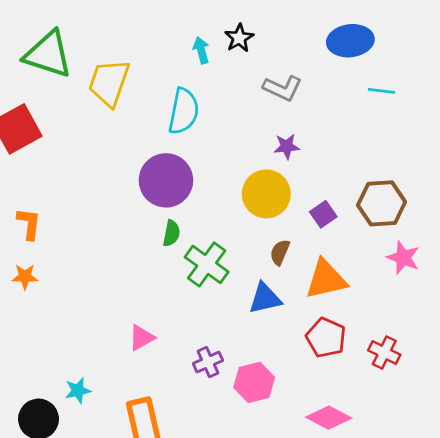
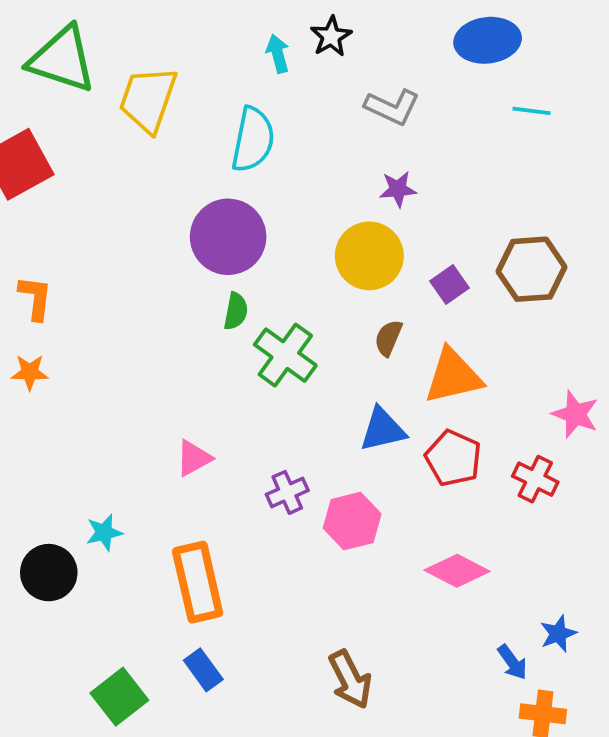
pink star: (403, 258) -> (575, 414), moved
blue triangle: (265, 298) -> (383, 429), moved

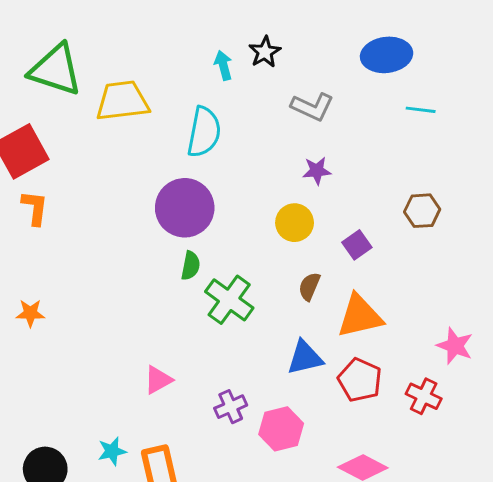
yellow trapezoid: (148, 99) -> (122, 101), turned 64
yellow circle: (369, 256) -> (295, 223), size x0.7
brown hexagon: (531, 269) -> (422, 211), moved, size x0.7
orange L-shape: (35, 298) -> (35, 208), moved
cyan star: (104, 533) -> (112, 451), moved

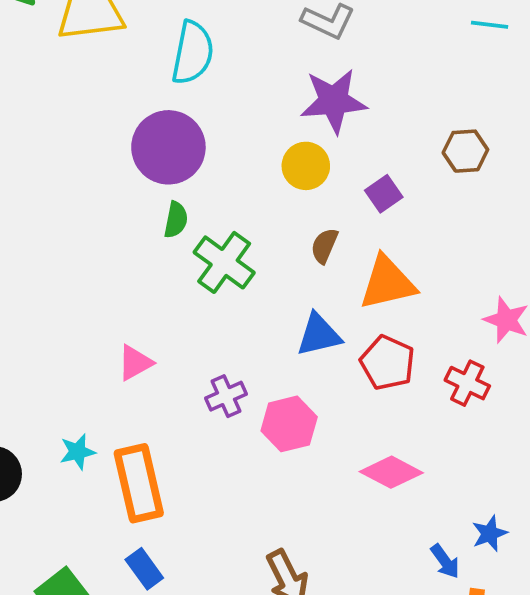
cyan line: (421, 110) -> (490, 25), moved
purple star: (317, 171) -> (334, 101), size x1.8

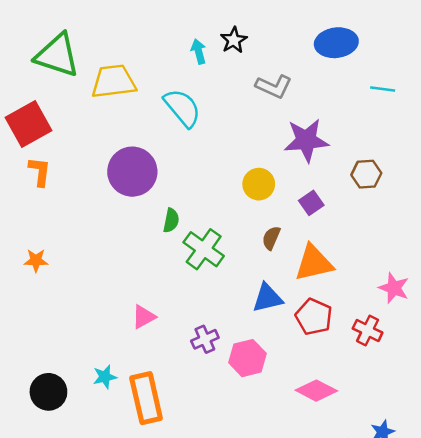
cyan semicircle: (193, 53) -> (182, 108), turned -51
purple star: (334, 101) -> (306, 140), moved
purple circle: (168, 147) -> (132, 172), moved

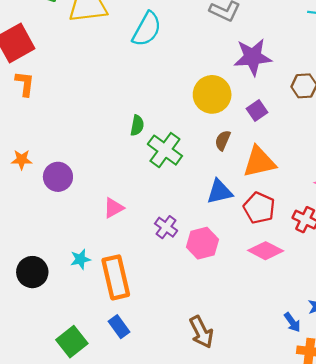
cyan semicircle: (182, 108) -> (147, 29), turned 69
purple circle: (132, 172) -> (58, 177), moved, size x0.7
yellow circle: (259, 184) -> (212, 94), size x1.4
purple cross: (205, 339) -> (166, 227), turned -30
pink diamond: (316, 391) -> (266, 251), moved

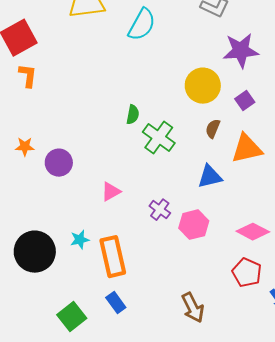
red pentagon: (259, 208) -> (247, 273), moved
black circle: (32, 272) -> (35, 252), size x1.4

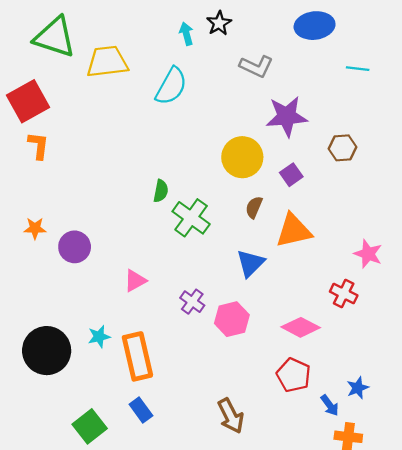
blue triangle: (210, 177) -> (250, 263), turned -32

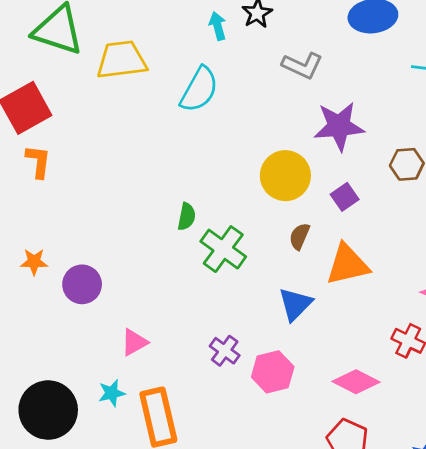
pink triangle: (135, 281) -> (134, 342), moved

